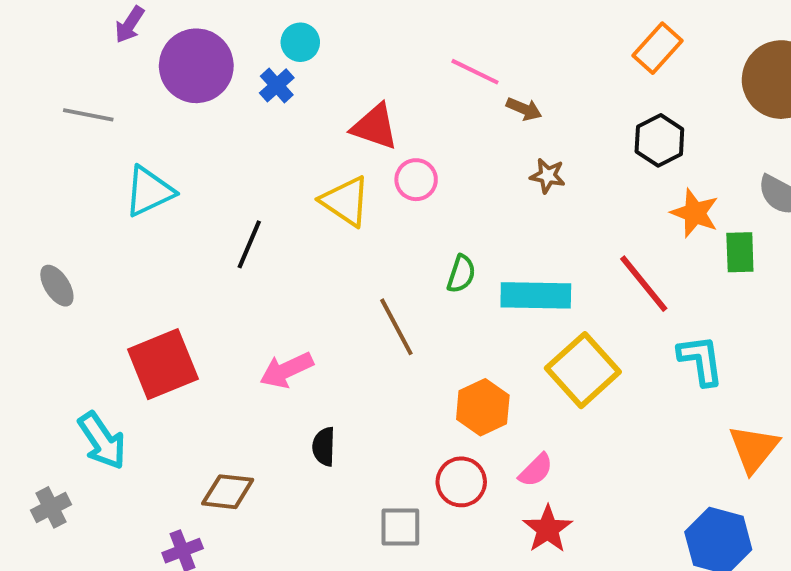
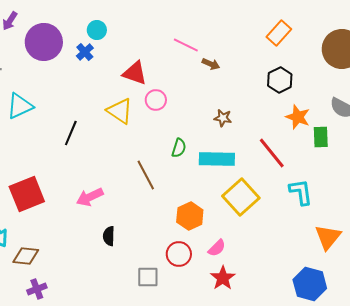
brown star: (548, 176) -> (223, 118), moved
brown diamond: (228, 492) -> (26, 256), moved

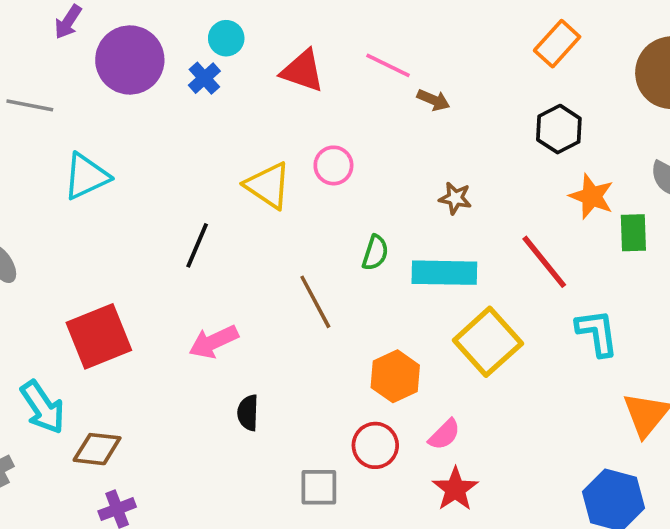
red triangle: (135, 73) -> (303, 71), moved
black line: (71, 133) -> (197, 245), moved

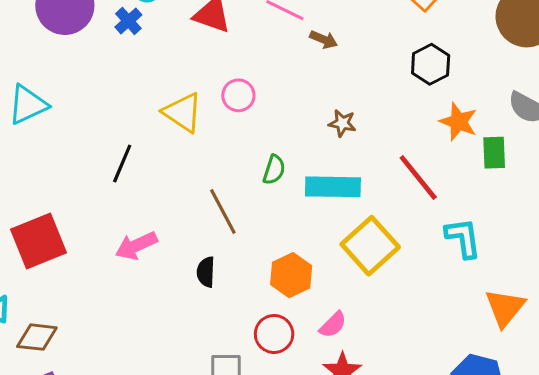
black semicircle: (248, 413) -> (206, 272), moved

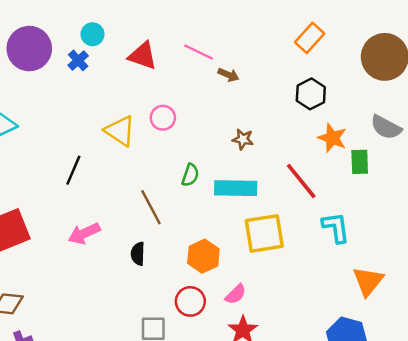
yellow square: (370, 246) -> (264, 233), turned 33

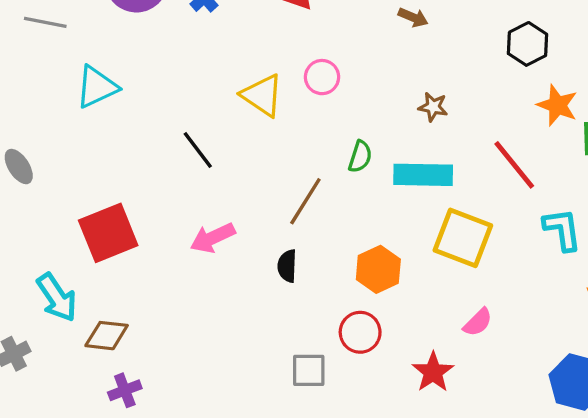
black line: (73, 170) -> (198, 150), turned -60
brown line: (151, 207) -> (305, 201), turned 60
yellow square: (264, 233) -> (463, 238), turned 30
pink semicircle: (236, 294) -> (478, 322), moved

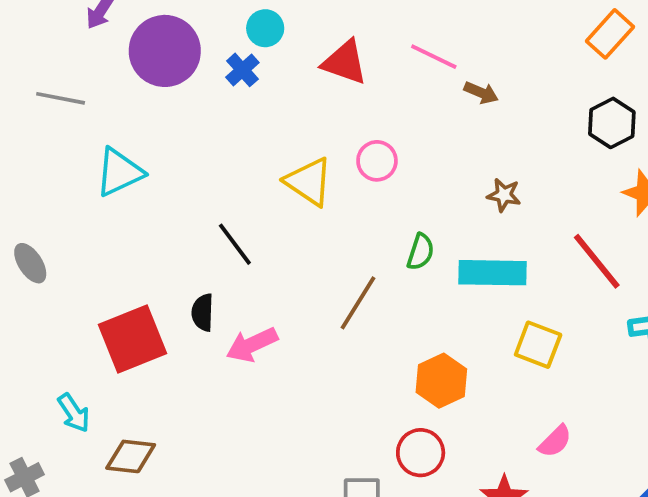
yellow square: (463, 238) -> (538, 345), size x0.7
black semicircle: (287, 266) -> (203, 312), moved
cyan arrow: (57, 297) -> (74, 413), size x0.7

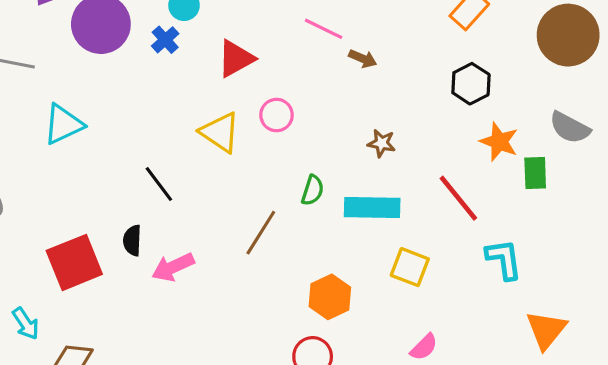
red triangle: (345, 62) -> (236, 59), moved, turned -48

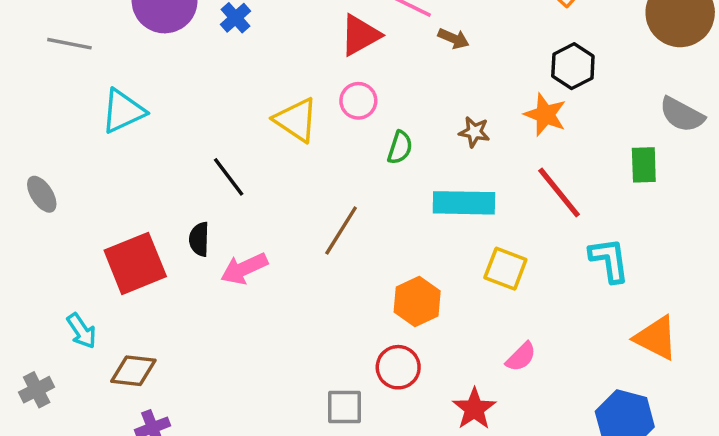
red triangle: (236, 59) -> (360, 35), moved
orange star: (499, 142) -> (545, 115), moved
green semicircle: (313, 190) -> (400, 147), moved
orange triangle: (546, 330) -> (656, 338), turned -42

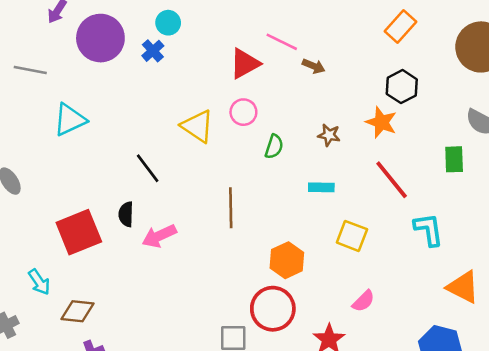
cyan rectangle: (464, 203) -> (321, 187), size x0.6
brown line: (341, 231) -> (231, 208), turned -33
red circle: (398, 367) -> (273, 309), size x1.4

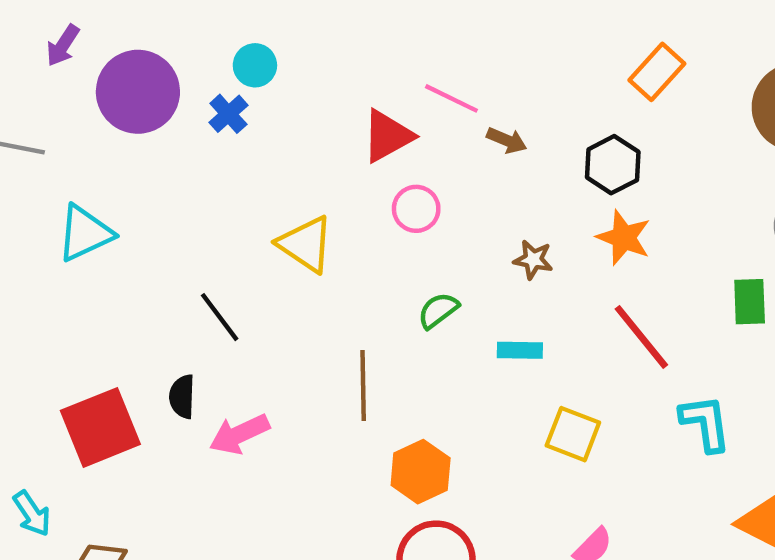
black hexagon: (402, 87) -> (613, 165), moved
pink circle: (243, 112) -> (416, 209), moved
green semicircle: (274, 147) -> (438, 310), moved, turned -145
orange hexagon: (287, 260) -> (421, 472), moved

